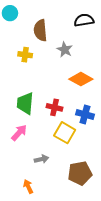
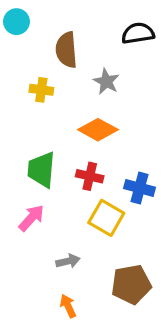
orange diamond: (81, 79) -> (98, 130), moved
orange arrow: (28, 186) -> (68, 306), moved

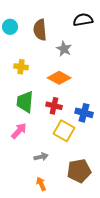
cyan circle: (16, 22) -> (10, 27), moved
yellow cross: (41, 90) -> (21, 67), moved

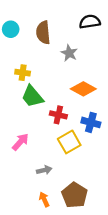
orange diamond: (59, 78) -> (83, 89), moved
green trapezoid: (25, 102) -> (32, 96), moved, turned -45
yellow square: (64, 131) -> (69, 142), turned 30
brown pentagon: (79, 171) -> (75, 195), moved, turned -30

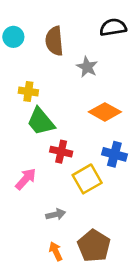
red cross: (58, 115) -> (61, 152), moved

